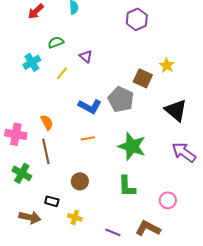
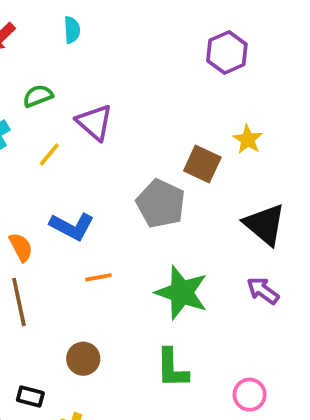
purple hexagon: (137, 19) -> (227, 52), moved
purple triangle: (86, 56) -> (95, 122), size x1.5
blue L-shape: (90, 106) -> (72, 226), moved
purple arrow: (184, 152) -> (263, 291), moved, size x0.7

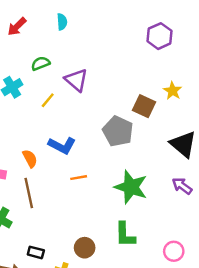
brown circle: (83, 359) -> (85, 248), moved

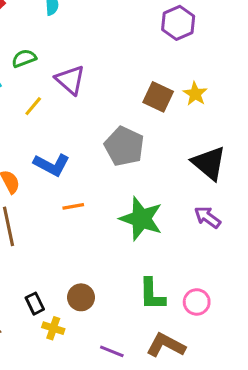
brown square: (144, 106) -> (158, 97), moved
green L-shape: (125, 235) -> (152, 294), moved
black rectangle: (36, 252) -> (35, 304), moved, turned 49

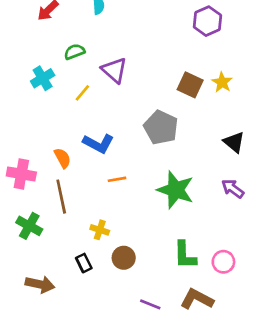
black triangle: (209, 163) -> (234, 142), size x0.7
yellow cross: (53, 328) -> (100, 230), moved

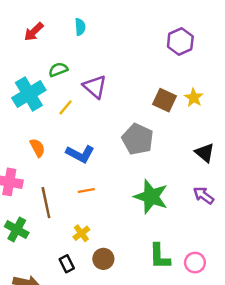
cyan cross: (43, 78) -> (29, 94), size x1.5
orange semicircle: (63, 158) -> (37, 148), moved
orange line: (117, 179) -> (86, 190), moved
yellow cross: (100, 230) -> (81, 233), turned 35

